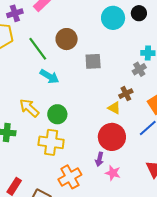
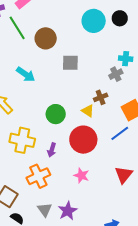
green line: (38, 49) -> (17, 28), moved
green circle: (57, 114) -> (56, 114), moved
purple arrow: (99, 159) -> (52, 150), moved

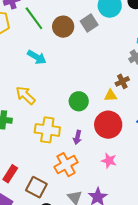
gray square: (70, 63) -> (89, 23), moved, turned -30
cyan arrow: (26, 74) -> (37, 57), moved
yellow triangle: (88, 111) -> (111, 96), turned -32

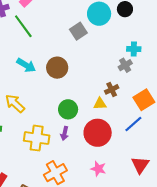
brown circle: (63, 27) -> (57, 68), moved
purple arrow: (77, 137) -> (65, 133), moved

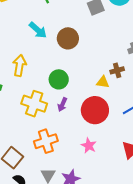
yellow arrow: (15, 103) -> (19, 66), turned 45
green circle: (68, 109) -> (59, 79), moved

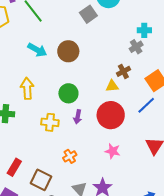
yellow cross: (34, 104) -> (50, 122), size x0.7
orange cross: (46, 141) -> (70, 156), size x0.6

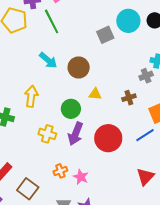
yellow triangle: (112, 86) -> (95, 94), moved
purple arrow: (78, 117) -> (76, 134), size x1.6
pink star: (113, 151) -> (81, 177), moved

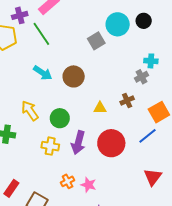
yellow triangle: (95, 94) -> (100, 108), moved
yellow arrow: (31, 96) -> (30, 111), turned -35
green circle: (71, 109) -> (60, 118), moved

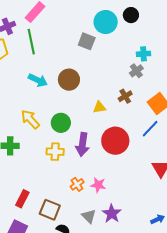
green line: (41, 34) -> (31, 42), turned 30
gray square: (96, 41) -> (87, 41), turned -30

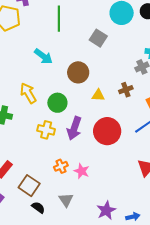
gray square: (87, 41) -> (98, 38), moved
green line: (31, 42) -> (59, 19), moved
brown circle: (69, 80) -> (78, 72), moved
purple star: (112, 214) -> (106, 210), moved

